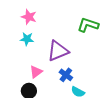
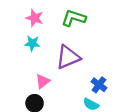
green L-shape: (88, 25) -> (74, 18), moved
blue cross: (66, 75) -> (99, 85), moved

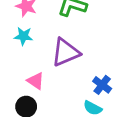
pink triangle: (43, 81) -> (36, 81), turned -49

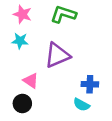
blue cross: (102, 85) -> (90, 84), turned -35

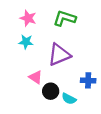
black circle: (22, 104) -> (51, 91), moved
cyan semicircle: (81, 105) -> (69, 99), moved

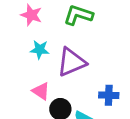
cyan star: (26, 42) -> (40, 50), moved

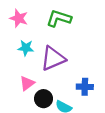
pink triangle: (41, 91) -> (27, 83), turned 49

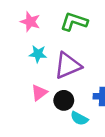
black circle: (44, 99) -> (64, 100), moved

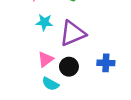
cyan semicircle: (79, 118) -> (50, 84), moved

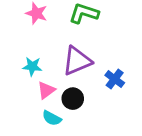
cyan star: (44, 22) -> (32, 66), moved
blue cross: (106, 63) -> (115, 79), moved, turned 35

